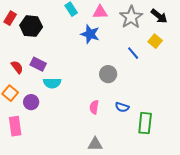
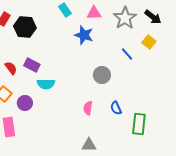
blue semicircle: (122, 107) -> (116, 108), turned 48

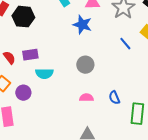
purple rectangle: (32, 65) -> (30, 55), turned -35
gray circle: (102, 75) -> (85, 65), moved
pink semicircle: (88, 108) -> (86, 98), turned 80

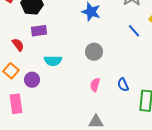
purple rectangle: (30, 55) -> (39, 31), moved
pink semicircle: (86, 98) -> (95, 85), turned -72

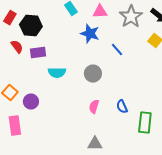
blue line: (134, 31) -> (117, 50), moved
red semicircle: (18, 45) -> (17, 47), moved
cyan semicircle: (53, 61) -> (57, 73), moved

